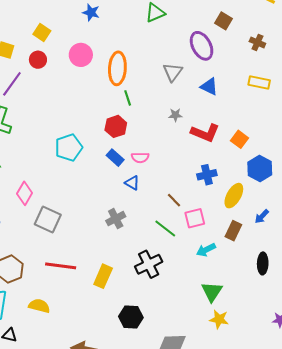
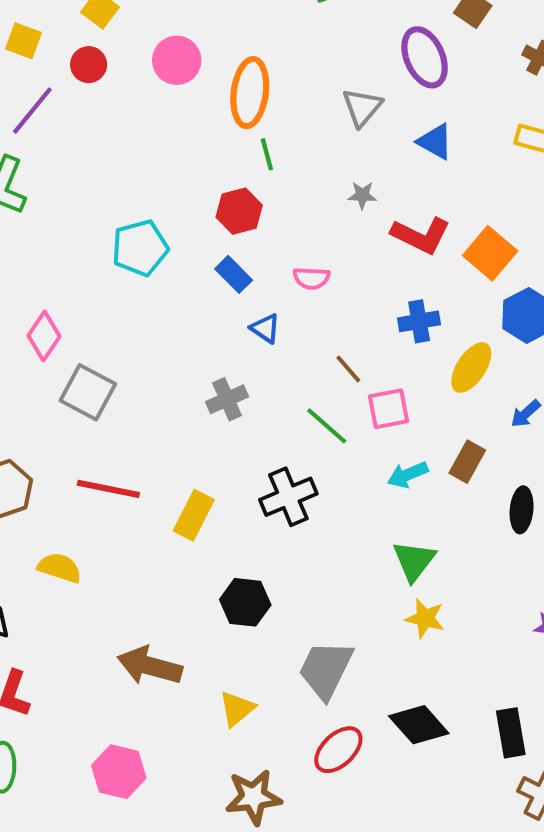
orange square: (239, 139) -> (490, 253), size x1.4
pink semicircle: (140, 158) -> (311, 278), moved
brown rectangle: (233, 231) -> (467, 462), moved

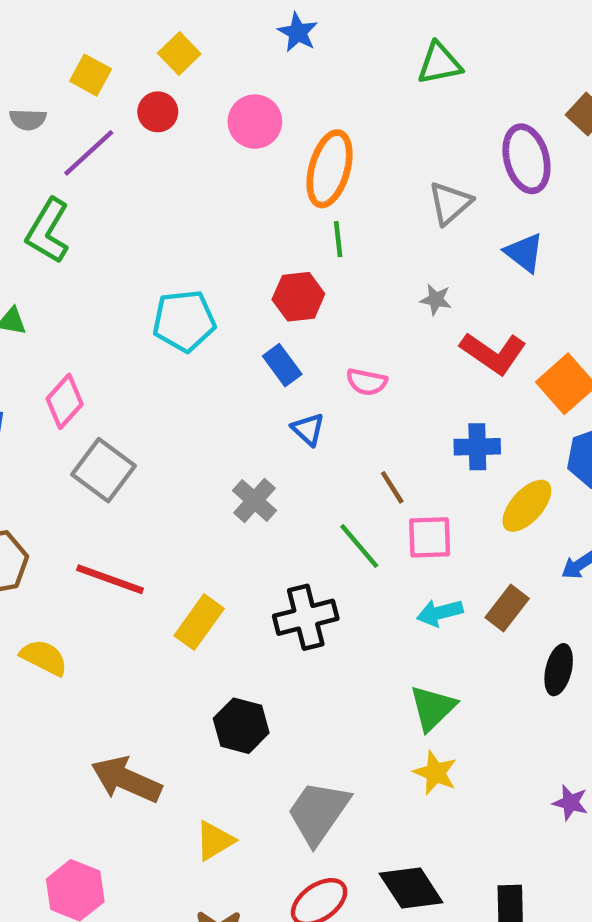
gray cross: (227, 399) -> (254, 501), turned -33

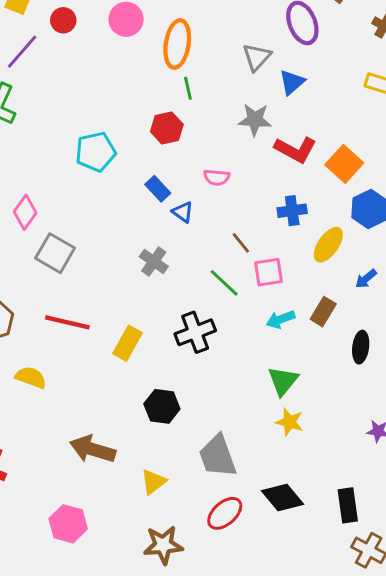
blue triangle: (524, 253) -> (292, 82), moved, turned 48
gray star: (436, 300) -> (255, 120), size x1.6
blue rectangle: (282, 365) -> (158, 189), moved
gray trapezoid: (318, 812) -> (218, 456), turned -48

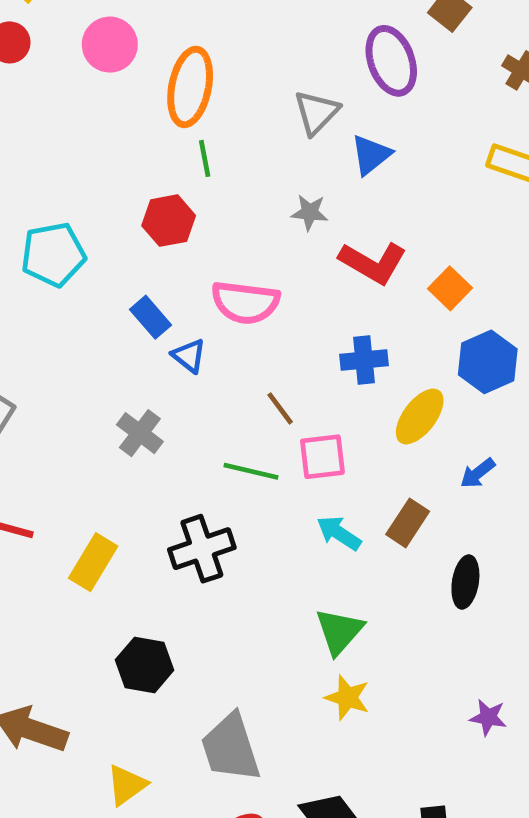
gray star: (255, 120) -> (310, 212), size x0.7
orange square: (344, 164) -> (450, 288), size x0.7
pink semicircle: (217, 177) -> (245, 302), size x1.6
green line: (224, 283) -> (251, 471), turned -32
cyan arrow: (280, 319) -> (339, 533), turned 52

